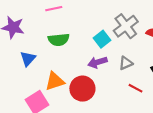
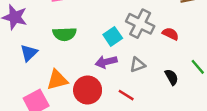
gray cross: (126, 26) -> (140, 24), turned -30
red line: (136, 88) -> (126, 95), moved

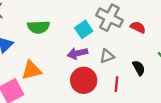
red circle: (88, 90) -> (84, 80), moved
red line: (126, 95) -> (117, 84), moved, turned 63

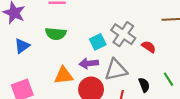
gray triangle: (107, 56) -> (116, 70), size x1.6
orange triangle: (31, 70) -> (64, 75), moved

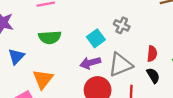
gray cross: (123, 34) -> (122, 25), size x0.6
red semicircle: (149, 47) -> (152, 54), moved, turned 72
orange triangle: (64, 75) -> (43, 79), moved, turned -36

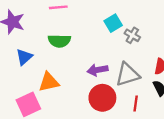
cyan square: (96, 38) -> (113, 23), moved
orange triangle: (43, 79) -> (49, 82), turned 35

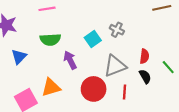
cyan square: (113, 23) -> (93, 39), moved
purple arrow: (98, 70) -> (70, 60), moved, turned 78
orange triangle: (49, 82) -> (51, 87), moved

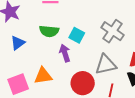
gray cross: (117, 30) -> (112, 31), size x1.6
cyan square: (93, 39) -> (77, 35), moved, turned -35

